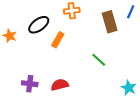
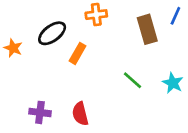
red semicircle: (60, 85) -> (80, 114), turned -90
cyan star: (129, 88) -> (173, 83), moved

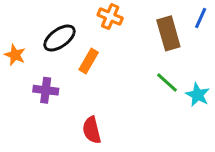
orange cross: (96, 15) -> (110, 17), turned 30
green line: (133, 80) -> (167, 83), moved
purple cross: (40, 112) -> (46, 90), moved

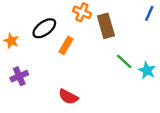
brown rectangle: (168, 33) -> (106, 26), moved
purple cross: (46, 90) -> (19, 76), moved, turned -30
red semicircle: (92, 130) -> (68, 97), turned -48

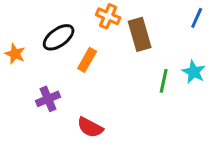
green line: (124, 61) -> (164, 81), turned 60
cyan star: (147, 70) -> (194, 72), moved
purple cross: (19, 76) -> (48, 99), moved

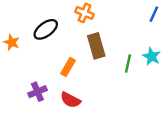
brown rectangle: (140, 34) -> (96, 46), moved
orange rectangle: (87, 60) -> (68, 67), moved
purple cross: (48, 99) -> (37, 92), moved

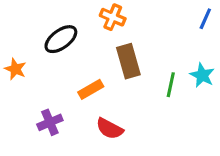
orange star: (12, 42) -> (15, 69), moved
orange rectangle: (68, 67) -> (91, 89), turned 30
red semicircle: (70, 100) -> (110, 129), moved

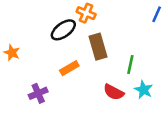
black ellipse: (61, 39) -> (63, 30), moved
cyan star: (202, 75) -> (144, 90), moved
red semicircle: (110, 129) -> (114, 92), moved

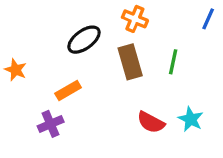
orange cross: (86, 13) -> (135, 19), moved
green line: (130, 65) -> (173, 62), moved
orange rectangle: (69, 68) -> (68, 91), moved

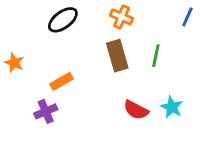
black ellipse: (84, 40) -> (63, 20), moved

